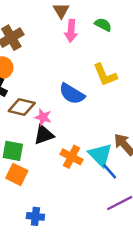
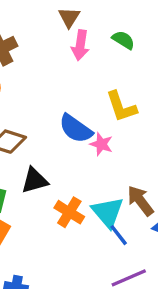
pink star: (43, 117) -> (101, 144), moved

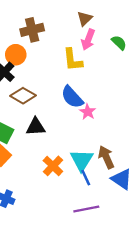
yellow L-shape: (121, 107) -> (73, 60), moved
orange cross: (69, 212) -> (53, 166), moved

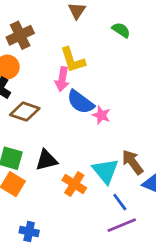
pink arrow: (88, 40) -> (62, 79), moved
black triangle: (36, 127) -> (46, 160), moved
blue line: (86, 178) -> (120, 202), moved

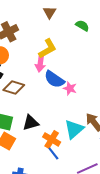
yellow L-shape: (73, 60) -> (48, 49), turned -100
cyan triangle: (105, 171) -> (74, 129), turned 30
blue line: (120, 202) -> (53, 153), moved

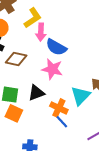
yellow L-shape: (48, 49) -> (33, 18), moved
pink star: (70, 88) -> (52, 69), moved, size x1.5

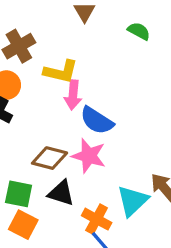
yellow L-shape: (33, 18) -> (61, 72), turned 45
brown diamond: (16, 59) -> (50, 158), moved
black triangle: (36, 93) -> (61, 193), turned 36

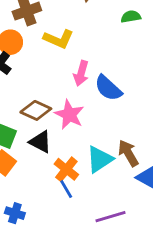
green semicircle: (139, 31) -> (131, 17), turned -48
pink arrow: (73, 95) -> (81, 73), moved
blue semicircle: (97, 121) -> (108, 88), moved

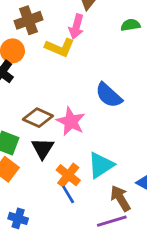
pink arrow: (81, 73) -> (76, 27), moved
black triangle: (40, 142) -> (43, 148), turned 35
brown arrow: (128, 153) -> (120, 198), moved

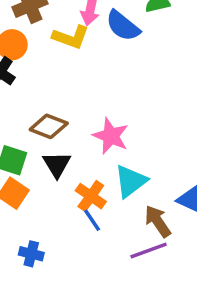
blue semicircle: (109, 95) -> (123, 26), moved
pink star: (71, 121) -> (111, 136), moved

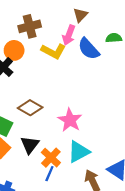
black triangle: (57, 164) -> (30, 145), moved
blue line: (92, 220) -> (49, 174), turned 49

